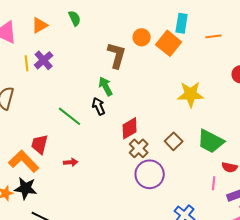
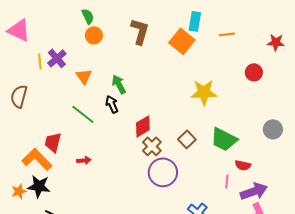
orange triangle: (40, 25) -> (84, 76), moved, turned -36
orange circle: (142, 37) -> (94, 35), moved
brown L-shape: (117, 55) -> (140, 31), moved

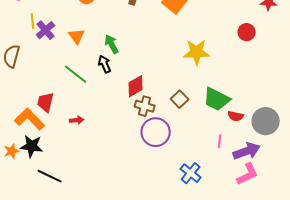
purple cross: (57, 58) -> (46, 30), moved
gray circle: (273, 129) -> (266, 121), moved, size x1.4
brown cross: (152, 146) -> (145, 106), turned -30
red semicircle: (243, 165) -> (236, 116), moved

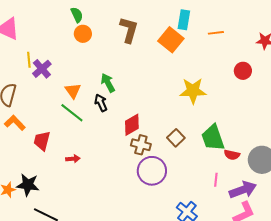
orange triangle: (77, 36) -> (73, 91), moved
green trapezoid: (217, 99) -> (213, 138), turned 44
orange L-shape: (30, 119) -> (15, 123), moved, size x0.7

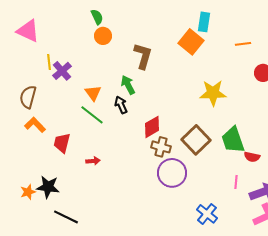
brown L-shape: (129, 30) -> (143, 56), moved
orange line: (216, 33) -> (243, 44), moved
brown square: (176, 138) -> (196, 140), size x1.6

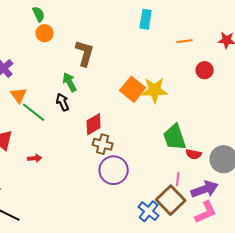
orange square: (191, 42) -> (133, 89), moved
orange triangle: (93, 93) -> (19, 95), moved
brown square: (196, 140) -> (171, 200), moved

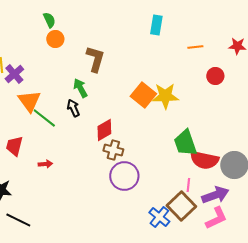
orange triangle: (19, 95) -> (29, 101), size x1.4
red semicircle: (194, 154) -> (204, 160), size x1.8

